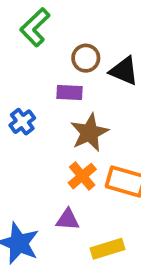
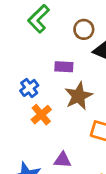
brown circle: (86, 58) -> (84, 29), moved
orange cross: (82, 176) -> (41, 115), moved

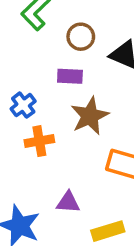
brown circle: (84, 29) -> (81, 37), moved
orange cross: (41, 115) -> (39, 141), turned 30

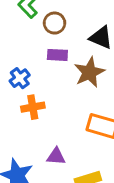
brown circle: (81, 37) -> (55, 23), moved
brown star: (90, 116) -> (89, 72), moved

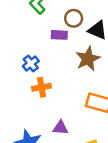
brown circle: (55, 23) -> (74, 18), moved
purple rectangle: (57, 55) -> (59, 35), moved

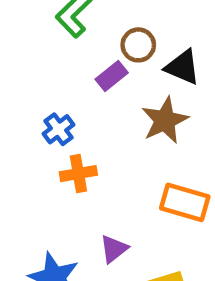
purple rectangle: (59, 35) -> (112, 76), turned -42
purple triangle: (61, 128) -> (114, 249), turned -42

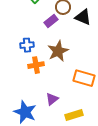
brown star: (165, 120) -> (58, 51), moved
blue cross: (58, 129) -> (27, 45), turned 32

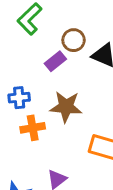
brown star: (58, 51) -> (66, 107), turned 30

